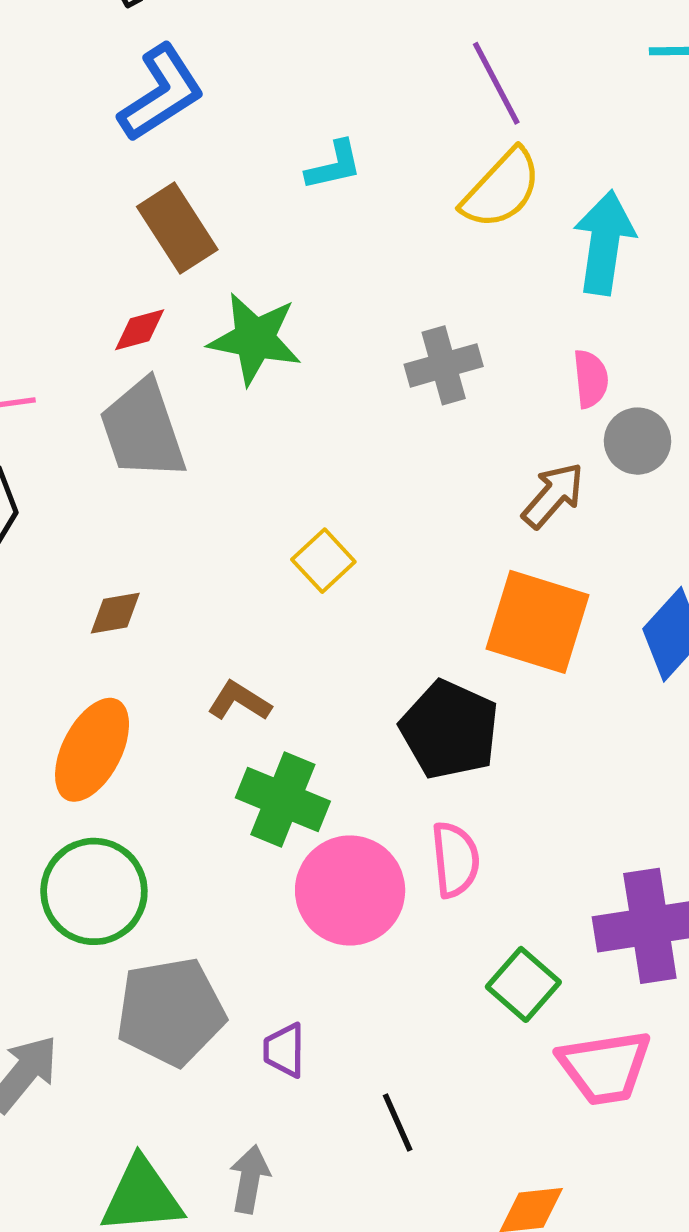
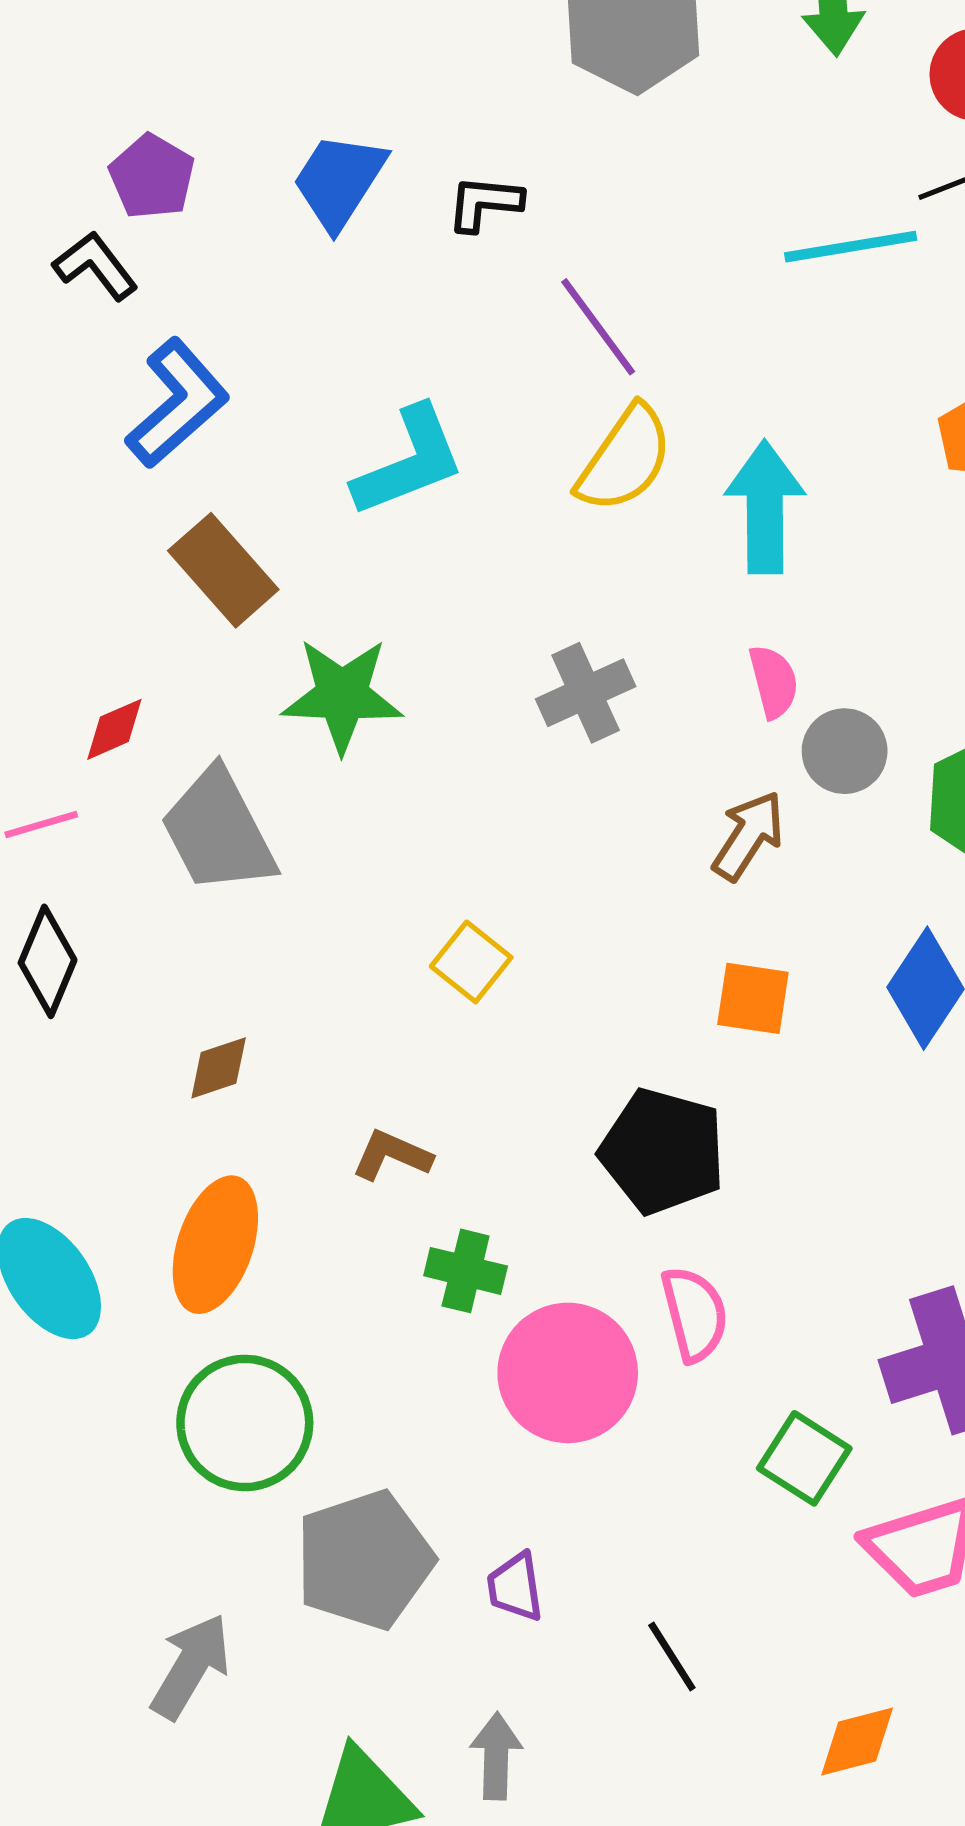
cyan L-shape: (334, 165) -> (409, 461), size x1.6
red diamond: (140, 330) -> (114, 729), moved
orange square: (538, 622) -> (753, 998), size x0.6
green cross: (283, 799) -> (466, 1271), size x0.7

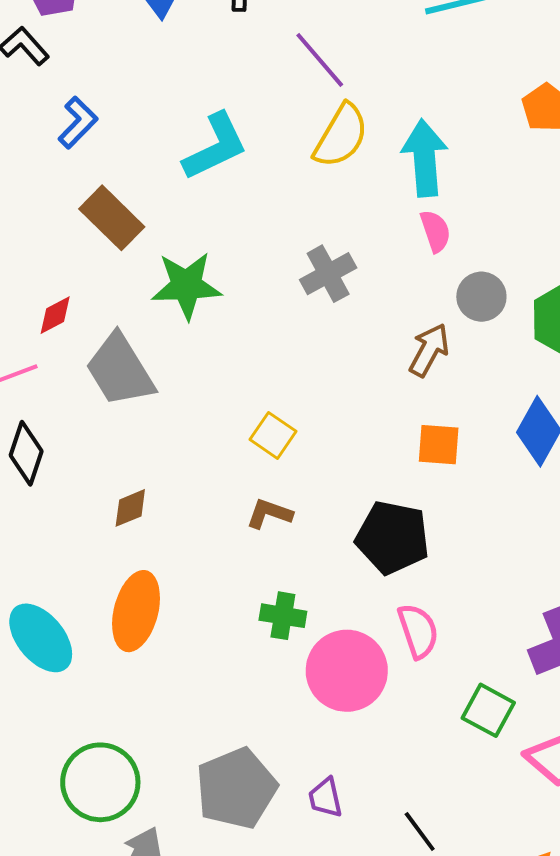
blue L-shape: (177, 403) -> (78, 122), size x0.7
pink semicircle: (774, 682) -> (435, 231), moved
brown L-shape: (392, 1155) -> (269, 514), moved
green circle: (245, 1423) -> (100, 782), moved

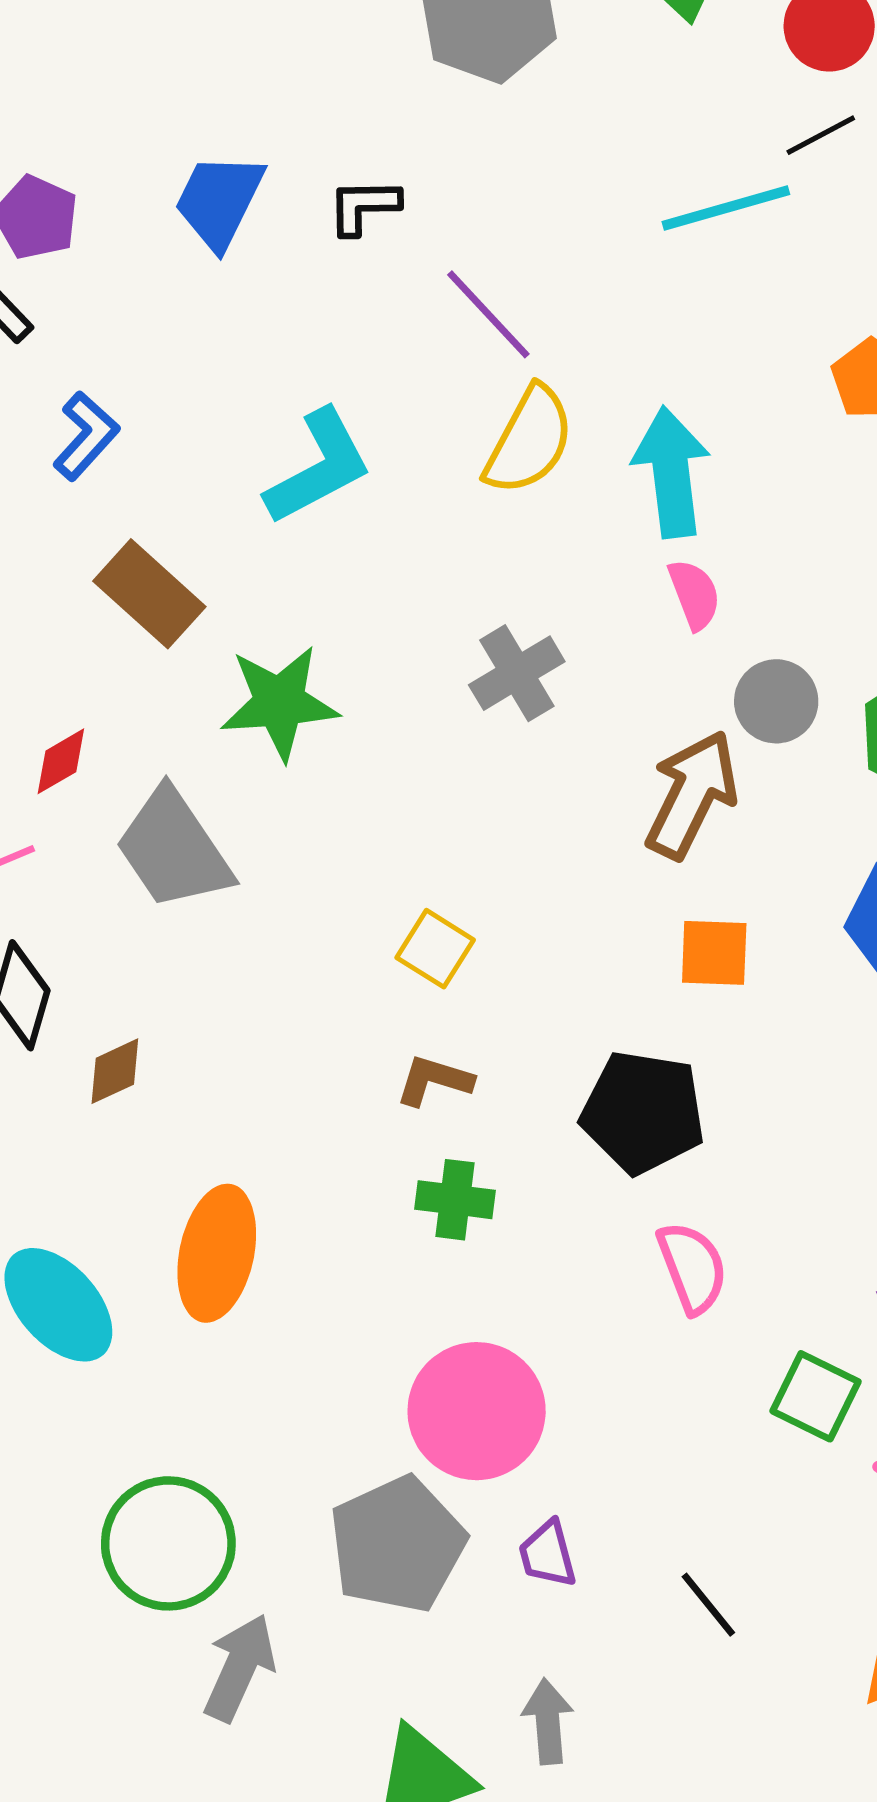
brown arrow: (429, 350) -> (692, 795), size x1.4
brown diamond: (130, 508) -> (115, 1071), moved
green cross: (283, 616) -> (455, 1200), moved
pink circle: (347, 671) -> (477, 1411), moved

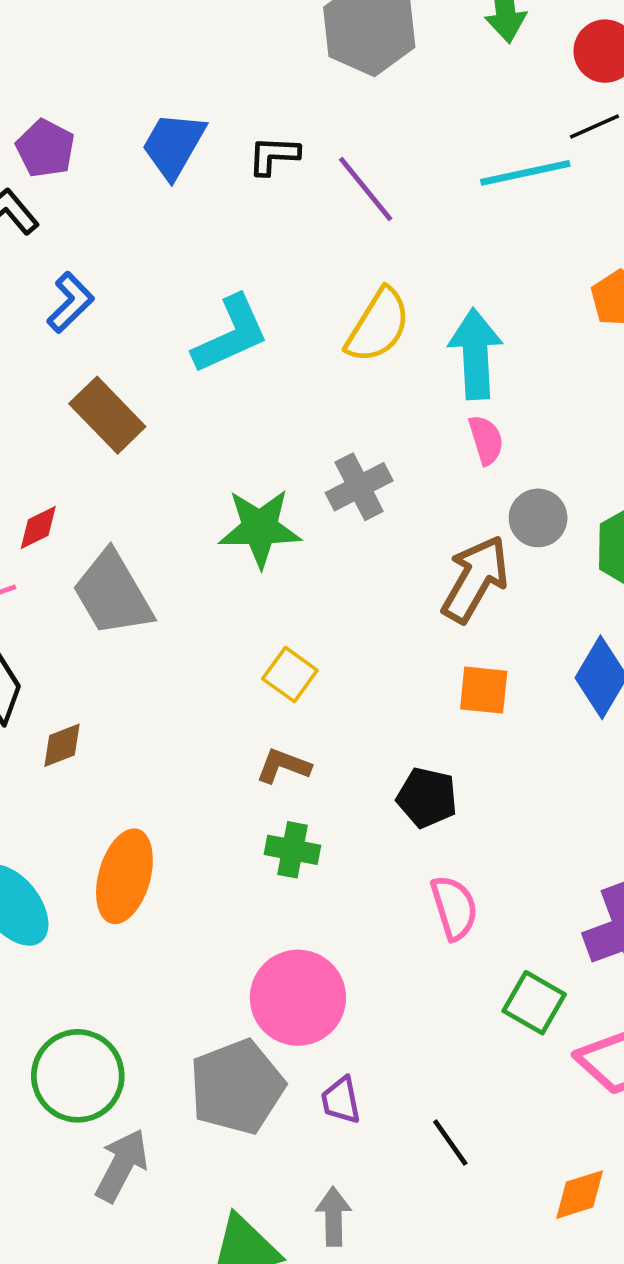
purple line: (488, 314) -> (366, 189), moved
green star: (279, 703) -> (260, 528), moved
black pentagon: (643, 1112) -> (427, 798), size x0.7

